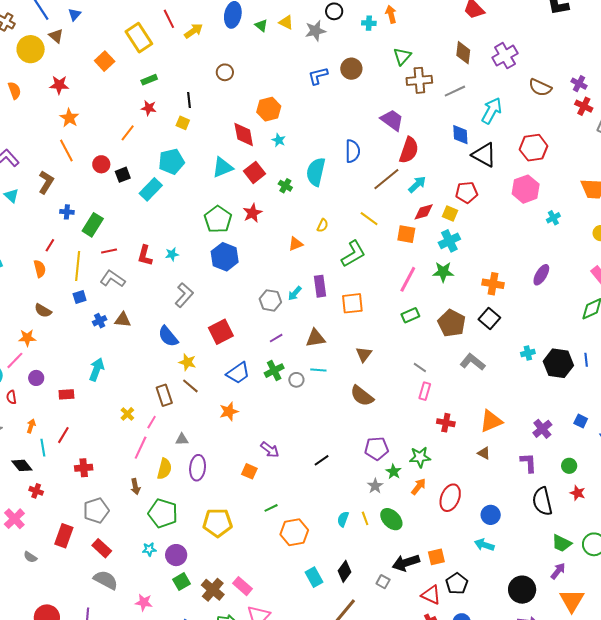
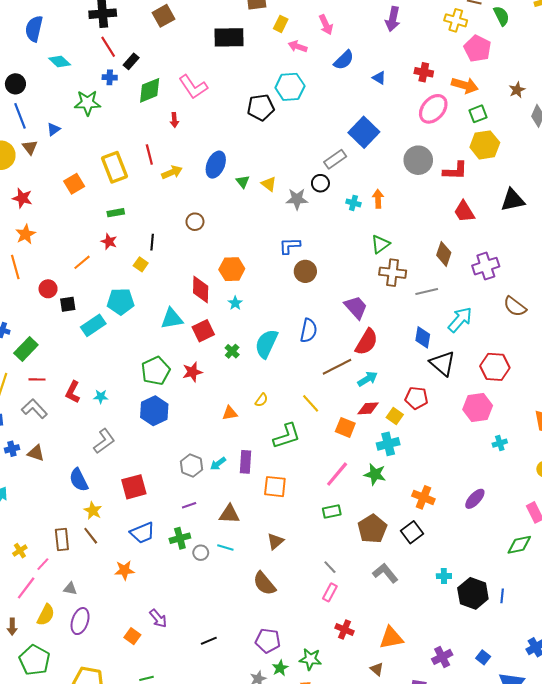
brown circle: (351, 69) -> (305, 271), moved

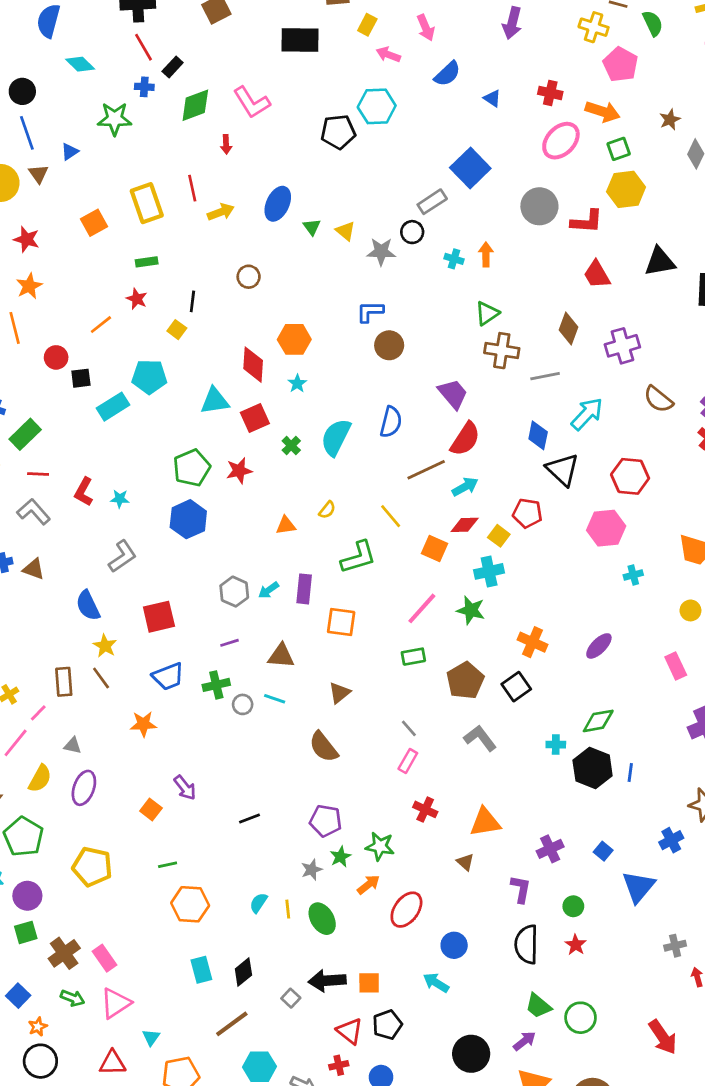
green diamond: (519, 545) -> (598, 721), moved

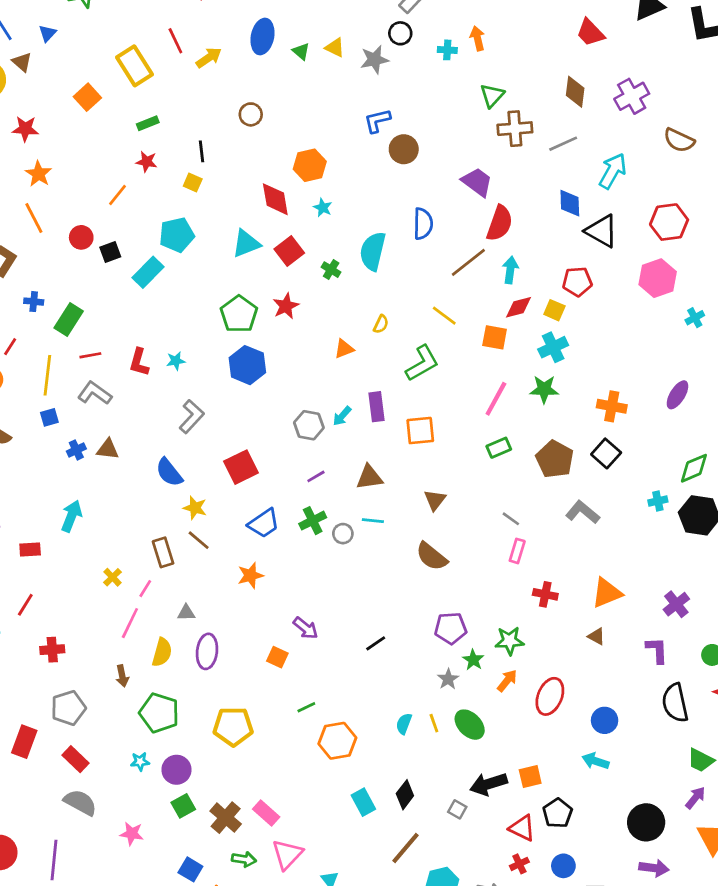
cyan arrow: (465, 487) -> (510, 270), turned -40

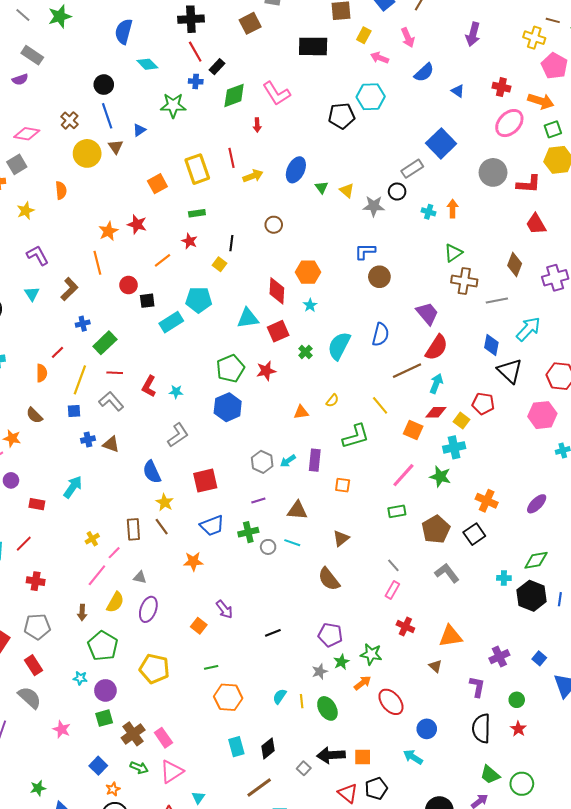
red star: (25, 129) -> (137, 224), moved
blue cross: (34, 302) -> (83, 324), turned -32
orange square: (420, 431) -> (343, 485), size x0.7
red ellipse: (550, 696) -> (391, 702), turned -76

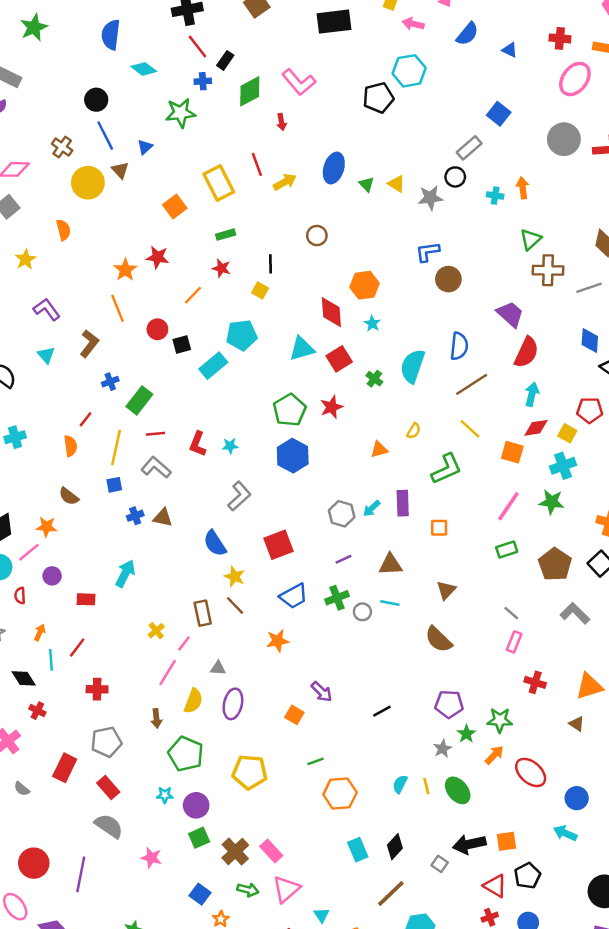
blue square: (441, 143) -> (499, 114), size x0.7
brown line: (407, 371) -> (472, 384), moved

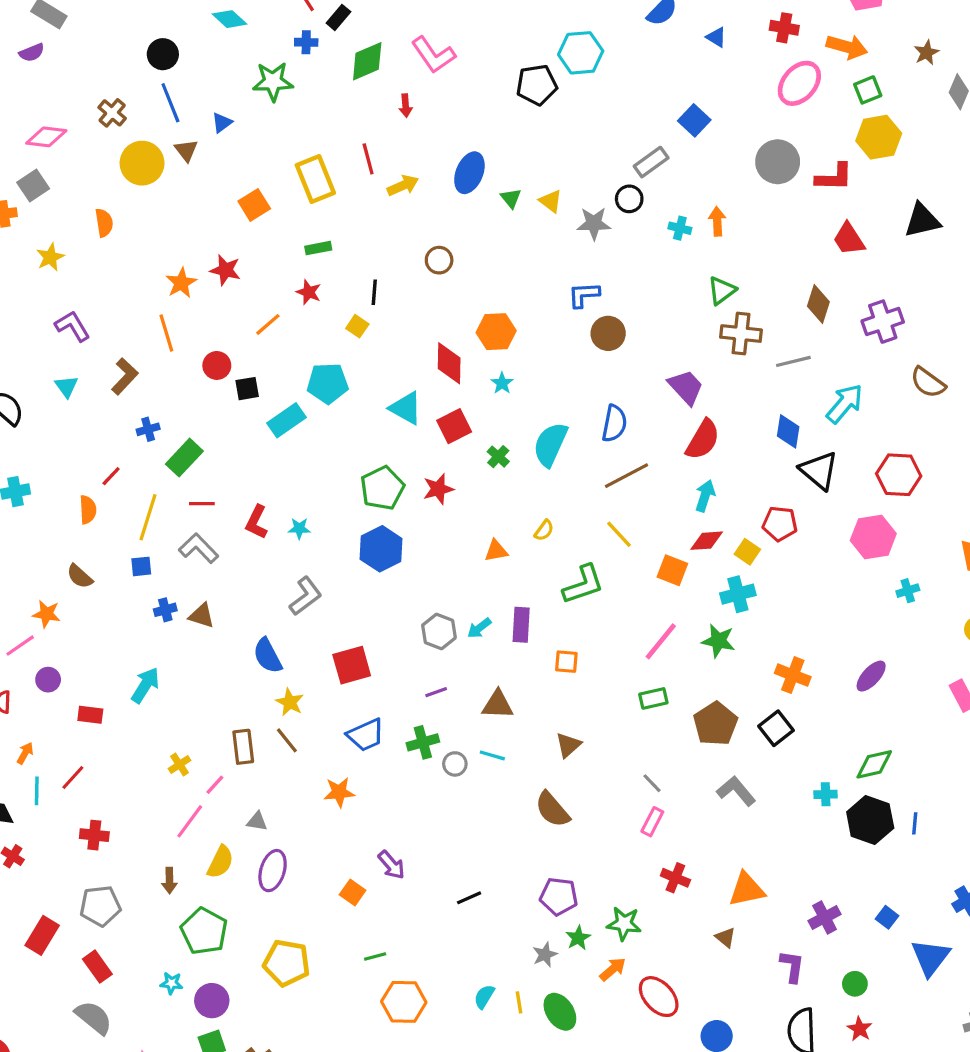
cyan triangle: (302, 349) -> (406, 408), turned 40

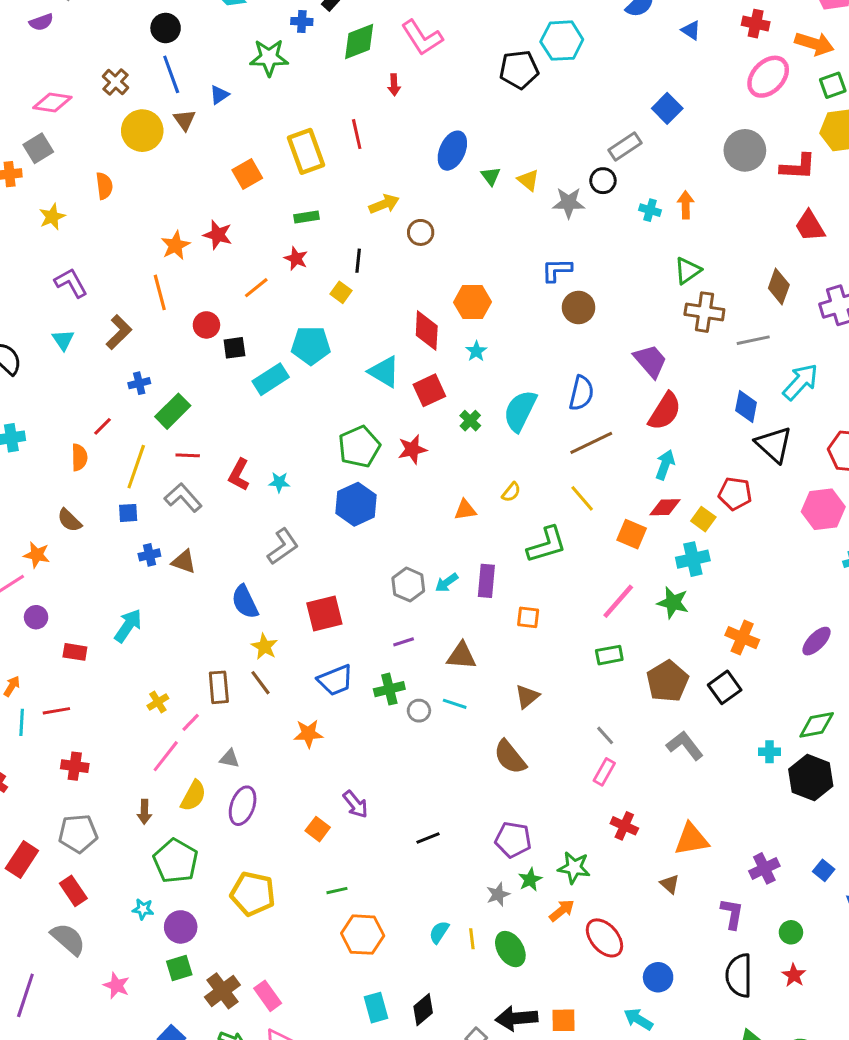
yellow arrow: (403, 185) -> (384, 204), moved
red line: (73, 777) -> (56, 711), turned 36

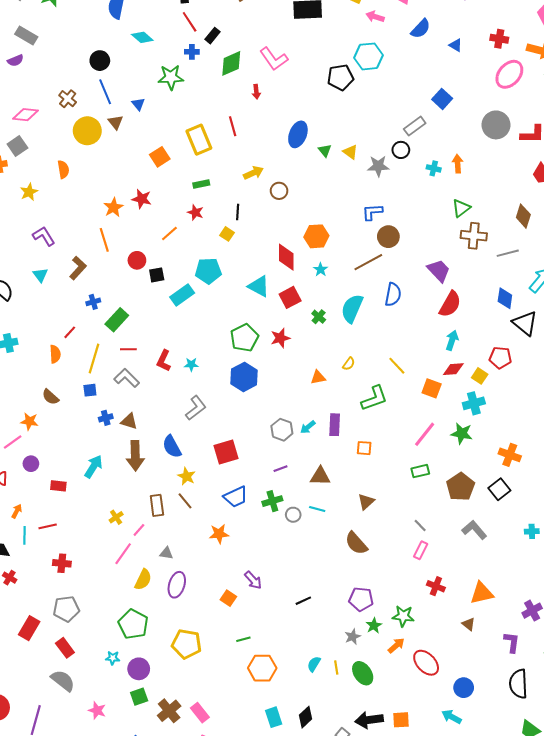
blue triangle: (219, 95) -> (138, 104), turned -32
brown line: (591, 443) -> (368, 262), moved
brown arrow: (144, 812) -> (135, 456), moved, size x1.8

